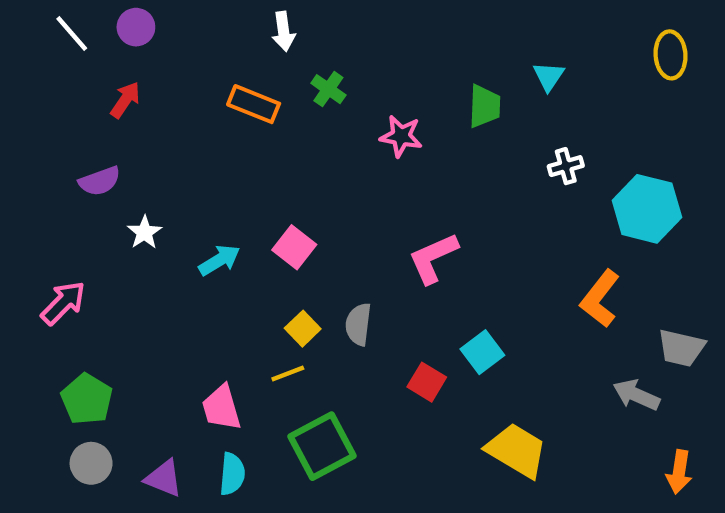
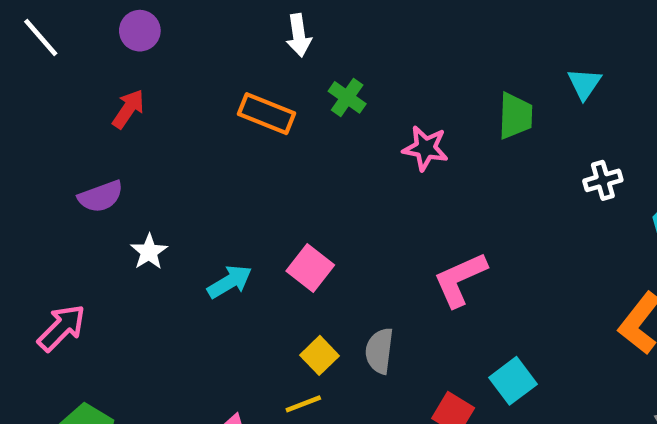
white line: (72, 34) -> (41, 38), moved

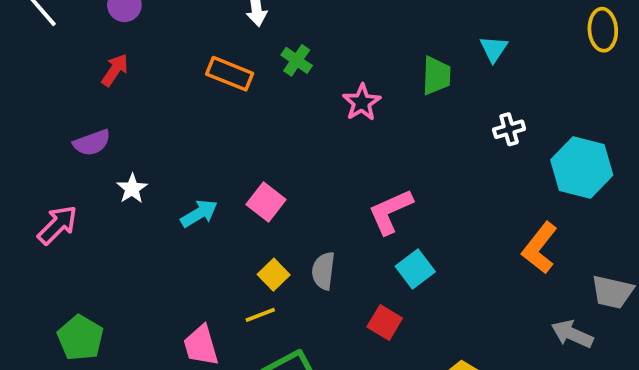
pink star: (425, 148) -> (362, 102), turned 30
pink arrow: (61, 328) -> (57, 225), moved
cyan square: (513, 381) -> (415, 269), moved

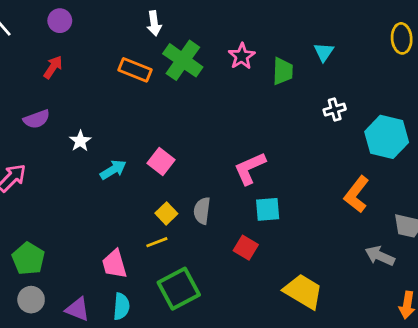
green cross: (297, 60) -> (183, 60), size x1.8
pink star: (362, 102) -> (242, 56), moved
white star: (132, 189) -> (80, 141), moved
cyan square: (415, 269) -> (268, 209), turned 32

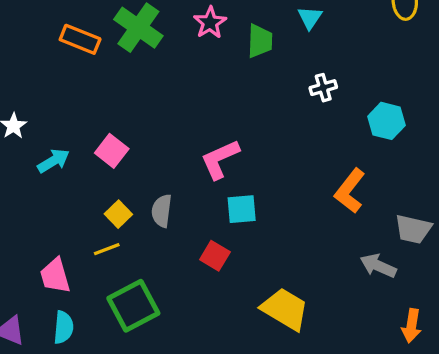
cyan hexagon: (387, 137) -> (386, 121), size x0.7

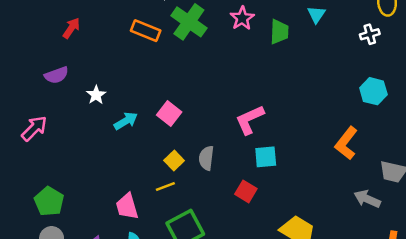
white cross: (323, 88) -> (370, 34), moved

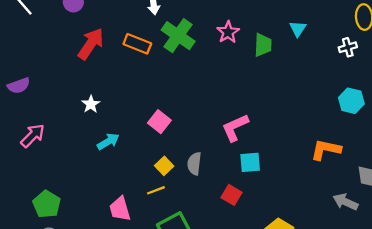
red arrow: (71, 28) -> (91, 44), moved, size x1.6
purple semicircle: (56, 75) -> (19, 86), moved
cyan arrow: (126, 121) -> (108, 141), moved
orange L-shape: (346, 143) -> (326, 150), turned 64

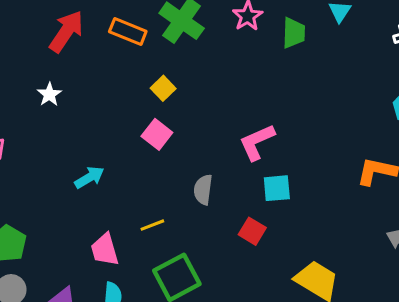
white star: (91, 104) -> (49, 94), moved
cyan arrow: (108, 141) -> (89, 177), moved
yellow square: (164, 166) -> (163, 88), moved

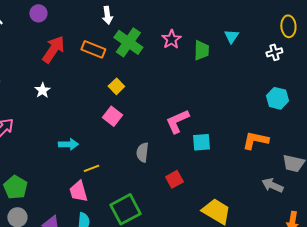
cyan arrow: (89, 177) -> (68, 144), turned 30
cyan square: (277, 188) -> (201, 142), moved
yellow line: (152, 225) -> (91, 168), moved
red square: (252, 231) -> (174, 179), turned 30

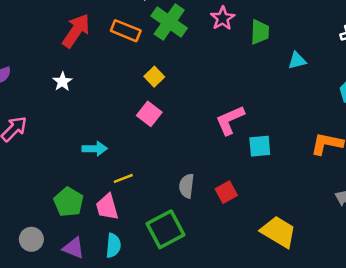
cyan triangle: (231, 36) -> (297, 61), moved, turned 42
gray semicircle: (142, 152) -> (187, 186), moved
green pentagon: (15, 187) -> (69, 202), moved

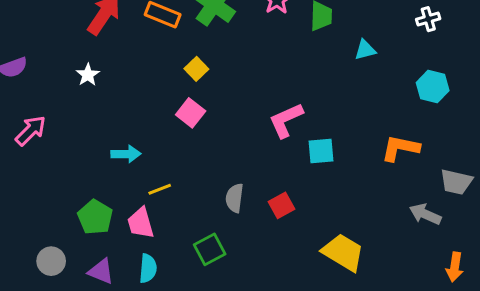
green square: (165, 229) -> (210, 249), size x0.7

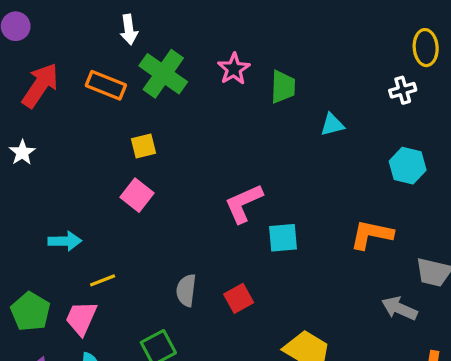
yellow square: (196, 69) -> (144, 146), turned 30
pink trapezoid: (141, 223) -> (81, 318), turned 40

